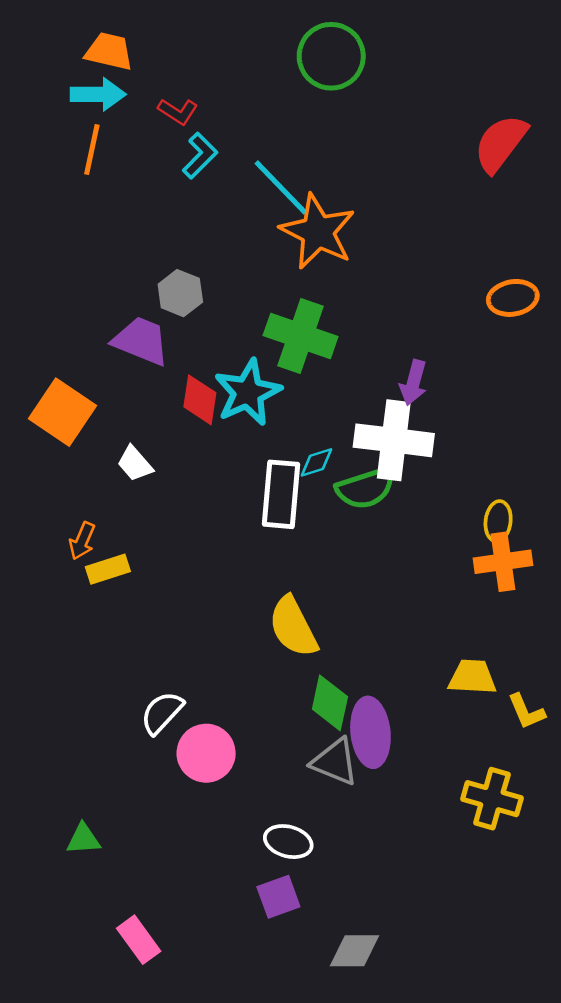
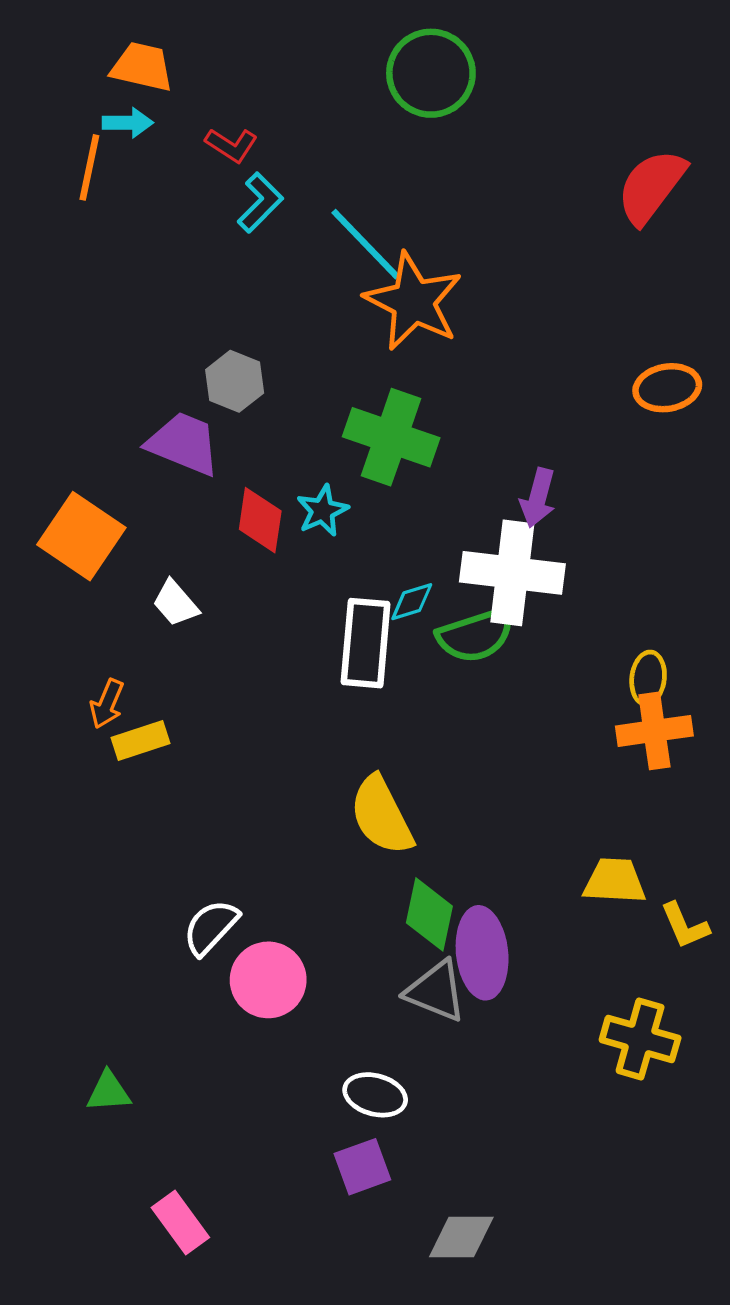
cyan arrow: (98, 94) -> (128, 123), size x0.7
orange line: (92, 149) -> (89, 167), moved
cyan star: (248, 392) -> (322, 511), size x0.6

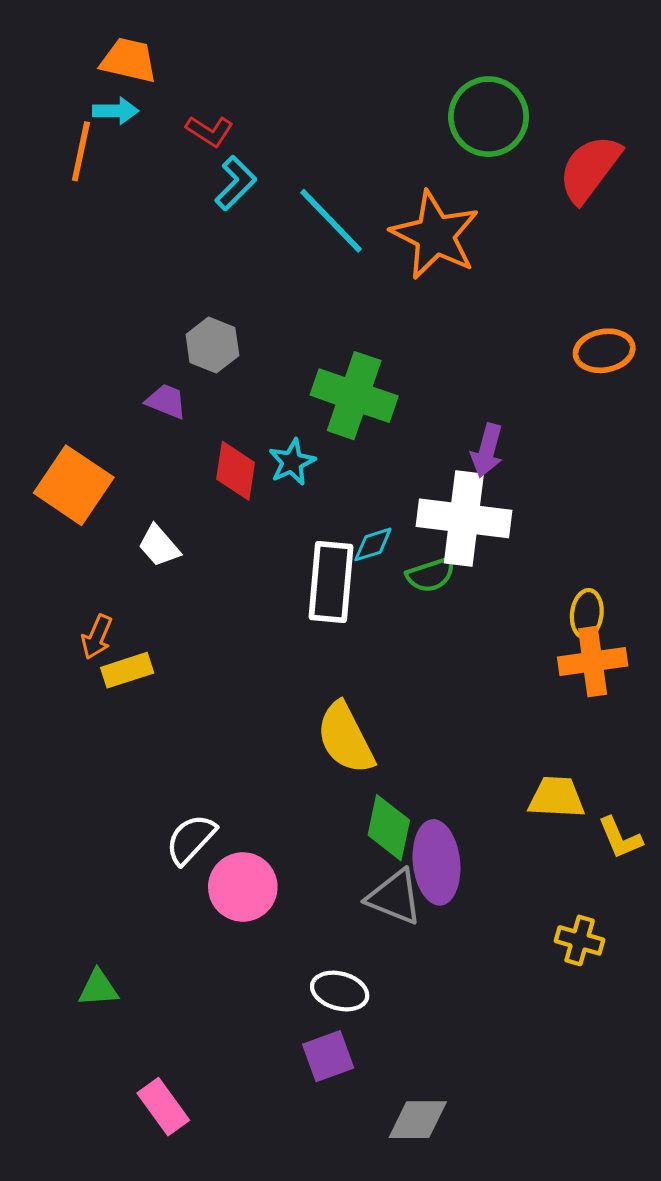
green circle: (431, 73) -> (489, 117), moved
orange star: (413, 302) -> (435, 235), moved
purple trapezoid: (184, 444) -> (166, 401), size x0.6
green semicircle: (476, 635) -> (431, 575), size x0.7
yellow cross: (640, 1039) -> (580, 940), size x0.7

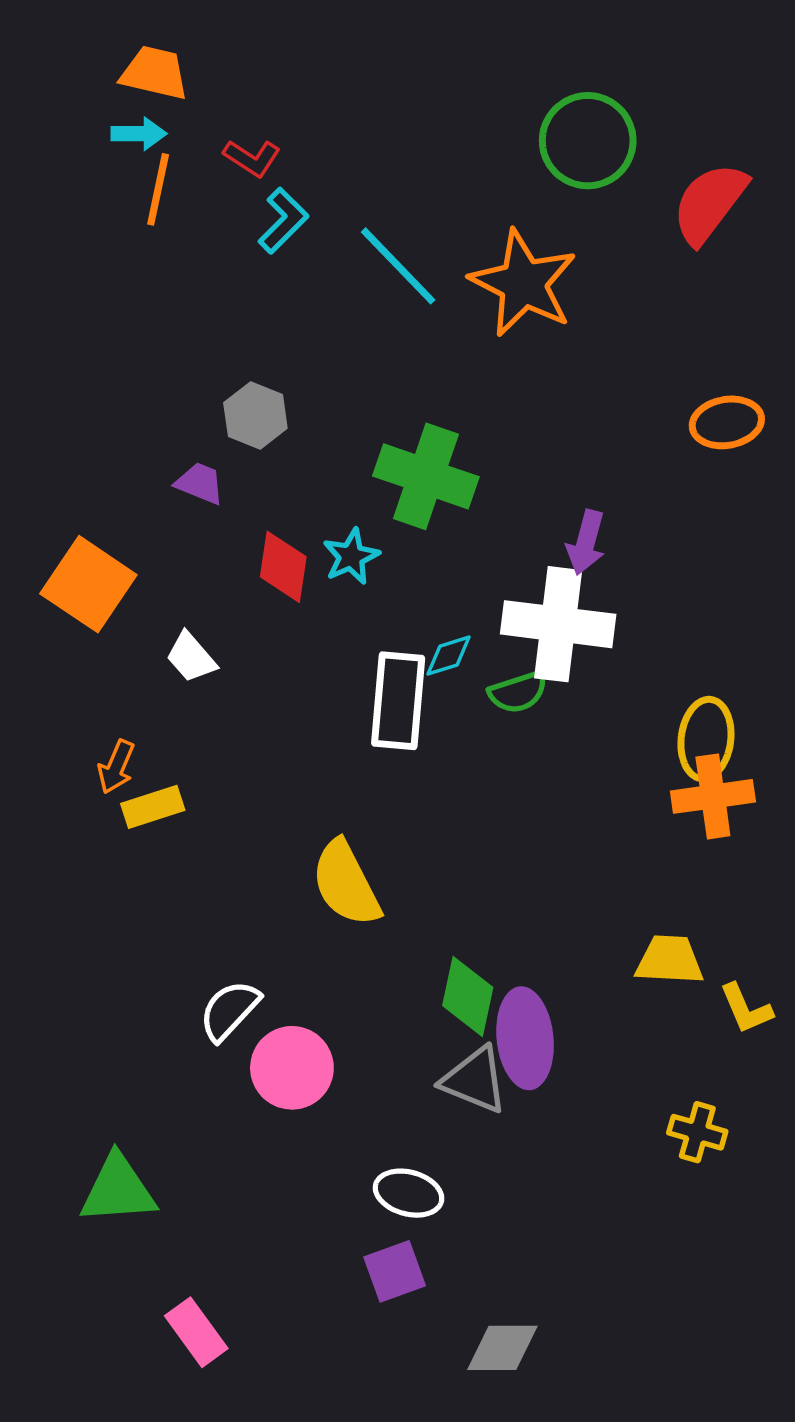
orange line: (81, 151) -> (158, 189), moved
yellow ellipse: (587, 614) -> (706, 739), size x1.4
yellow semicircle: (345, 738) -> (346, 883), moved
green triangle: (98, 988) -> (118, 1190), size x1.6

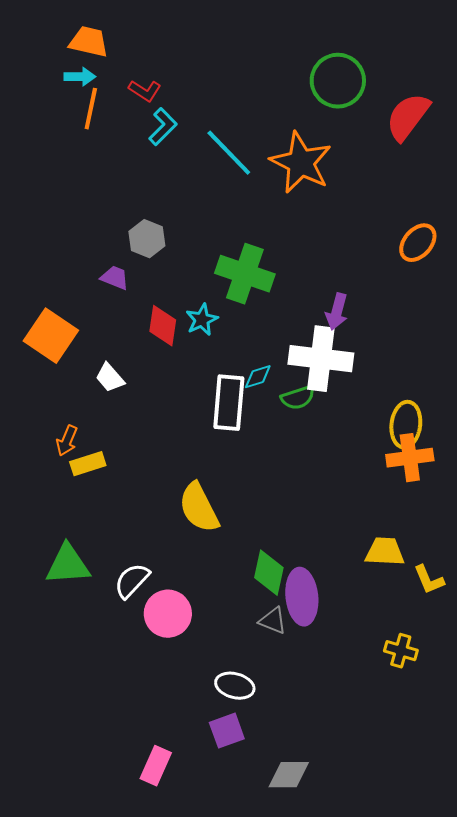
orange ellipse: (727, 422) -> (418, 243), turned -39
gray triangle: (475, 1080) -> (273, 621), size x0.7
green triangle: (118, 1190) -> (68, 565), moved
pink rectangle: (196, 1332) -> (156, 766), moved, turned 60

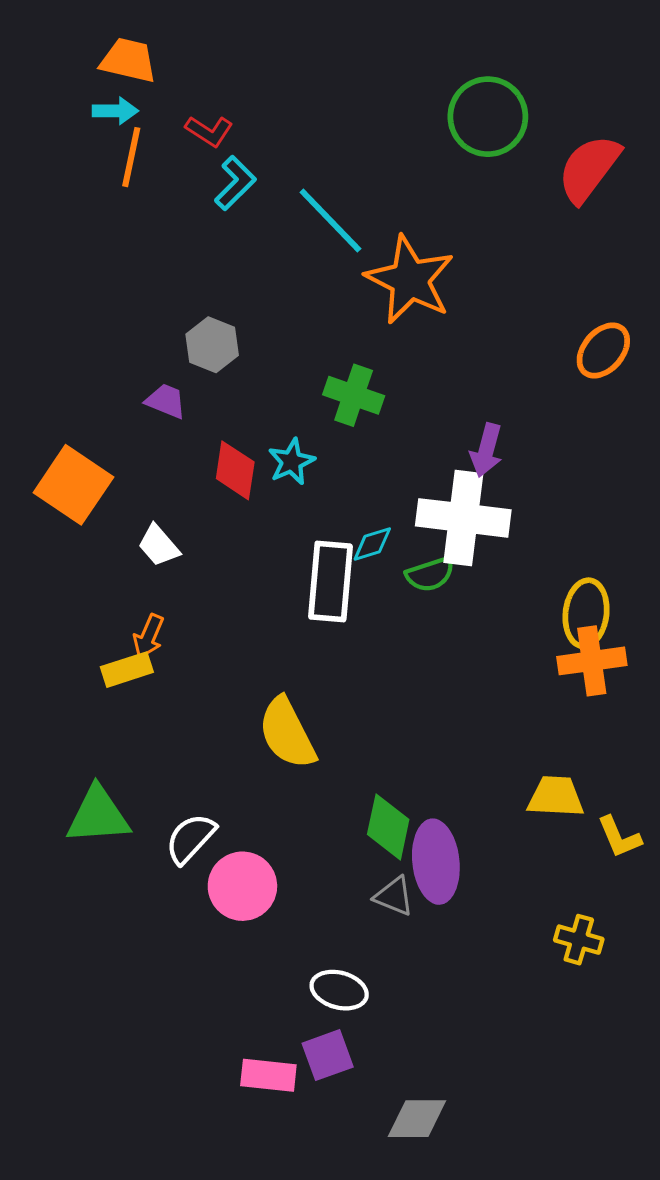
orange star: (301, 163) -> (410, 280), moved
green cross: (245, 274) -> (354, 395), size x0.7
orange arrow: (67, 441) -> (149, 636), moved
pink rectangle: (156, 766) -> (268, 1075), moved, turned 72

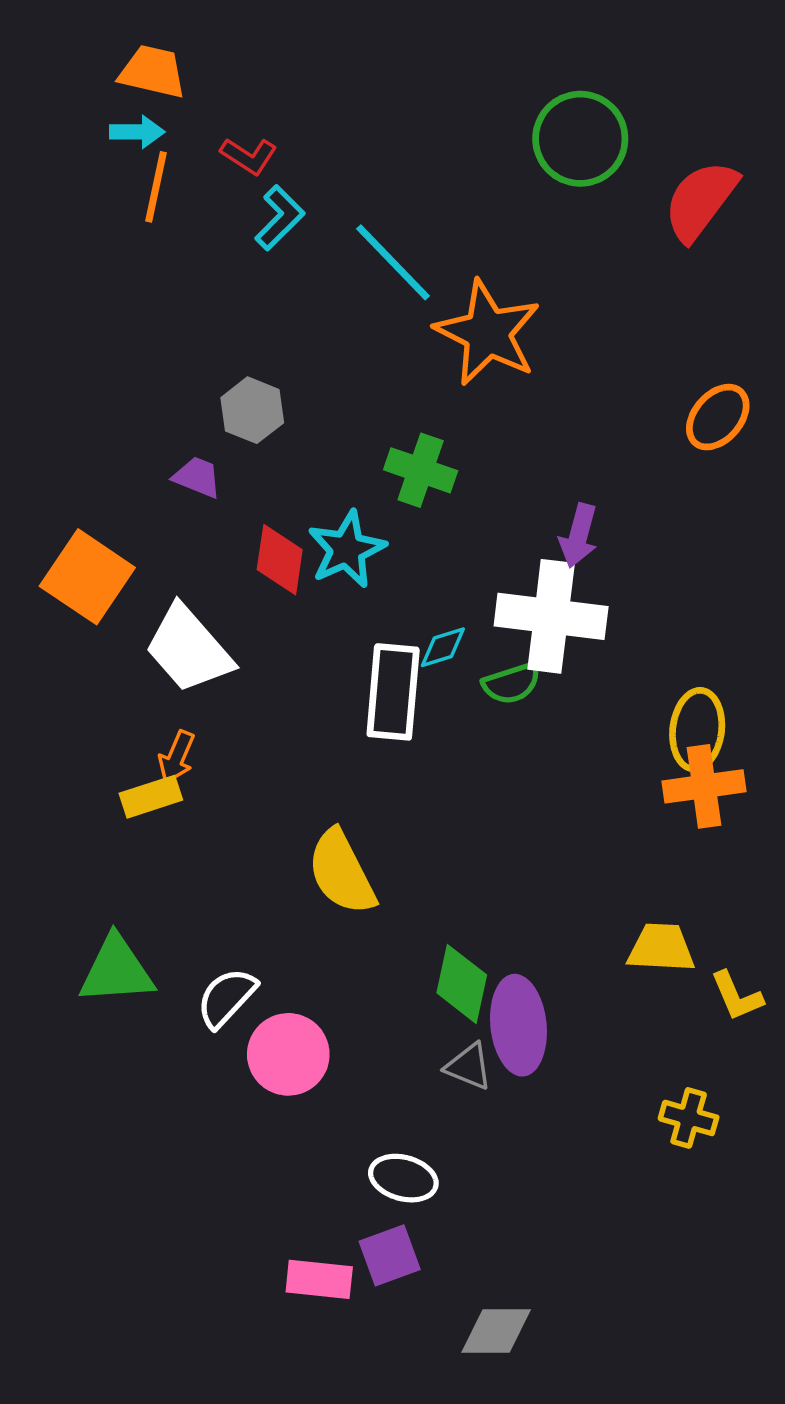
cyan star: (291, 462) -> (347, 549), size x1.4
white trapezoid: (159, 545) -> (189, 649), size x1.8

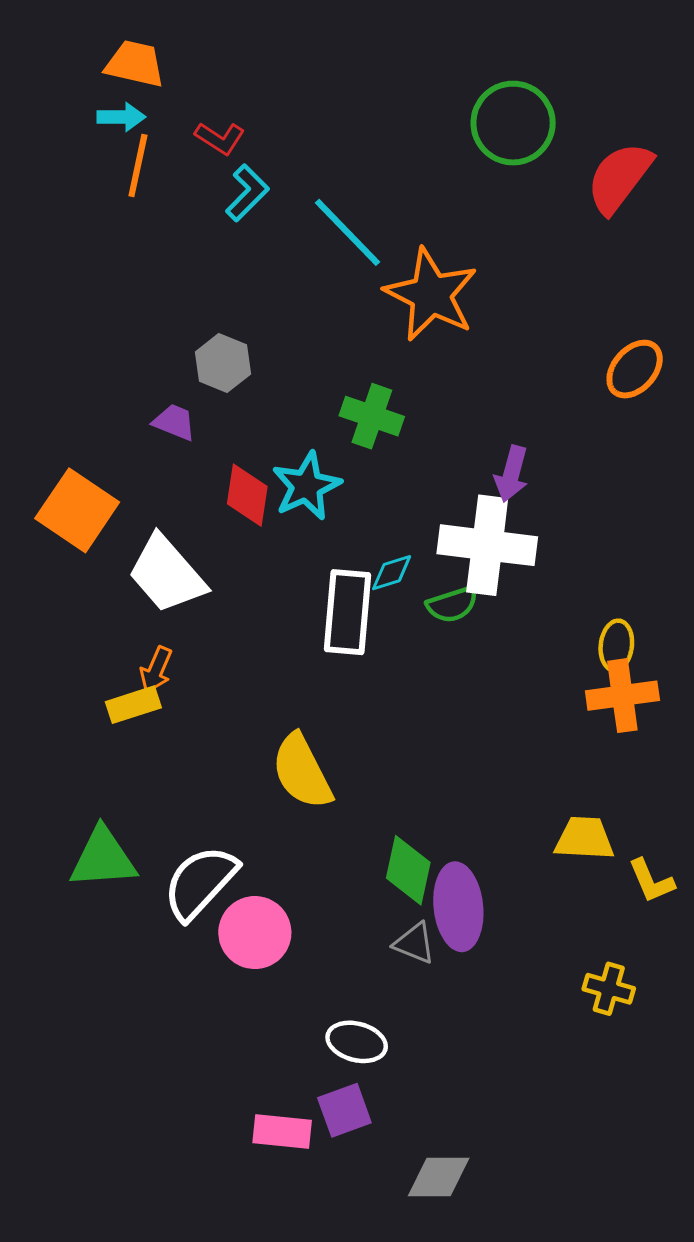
yellow ellipse: (697, 730) -> (616, 645), size x0.7
white semicircle: (226, 998) -> (200, 882), size x1.4

